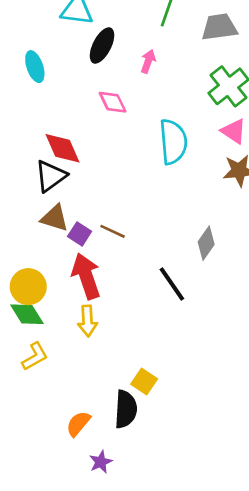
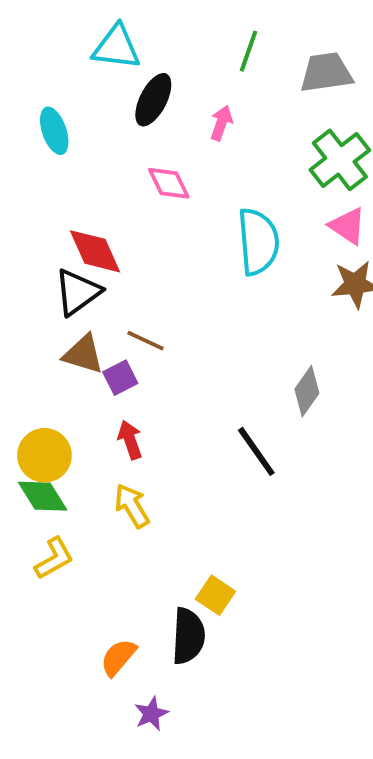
brown line: (113, 231) -> (146, 341), moved
purple square: (80, 234) -> (120, 378), turned 30
red arrow: (86, 276) -> (130, 440), size x0.6
yellow arrow: (88, 321) -> (132, 506), turned 152

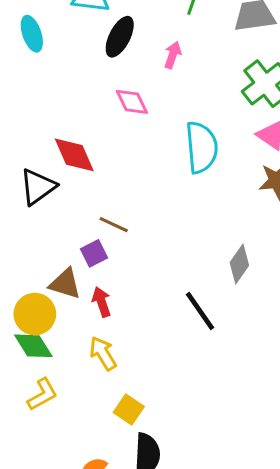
cyan ellipse: (54, 131) -> (32, 34), moved
black triangle: (78, 292) -> (38, 187), moved
brown triangle: (83, 354) -> (65, 284), moved
yellow square: (215, 595) -> (129, 409), moved

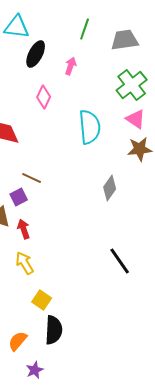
pink diamond: (132, 102) -> (44, 97), turned 50
gray diamond: (239, 264) -> (110, 188), moved
black line: (200, 311) -> (120, 261), moved

